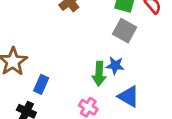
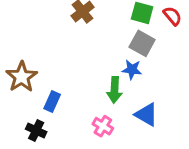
blue star: (115, 66) -> (132, 70), moved

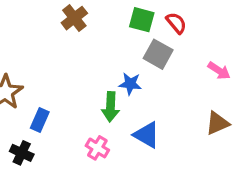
gray square: (142, 43) -> (158, 54), moved

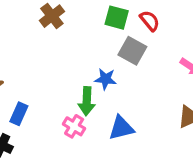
blue triangle: (147, 135) -> (121, 128), turned -44
pink cross: (97, 148) -> (74, 126), moved

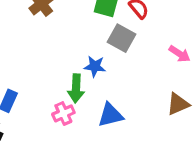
pink cross: (74, 126) -> (63, 113), turned 35

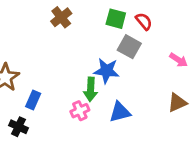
blue star: (95, 66) -> (107, 71), size x1.4

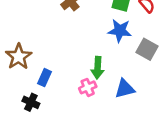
gray square: (129, 47) -> (147, 49), moved
blue star: (107, 71) -> (120, 31), moved

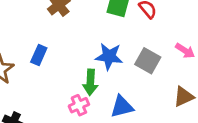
blue star: (120, 31) -> (109, 56), moved
blue rectangle: (44, 78) -> (39, 55), moved

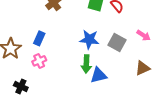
green arrow: (90, 82) -> (86, 64), moved
pink cross: (79, 105) -> (39, 61), moved

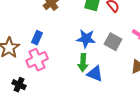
pink cross: (39, 61) -> (37, 60), size x1.5
blue triangle: (99, 75) -> (95, 74), turned 36

